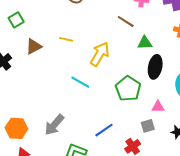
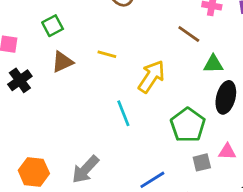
green square: (16, 20) -> (53, 26), moved
cyan line: (80, 82) -> (123, 113), turned 36
gray square: (148, 126) -> (202, 162), moved

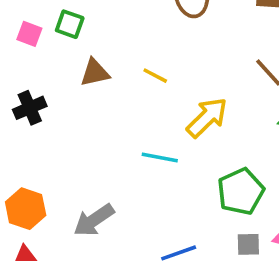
green square: (53, 26) -> (70, 24), moved, turned 35
black cross: (20, 80) -> (30, 108), moved
cyan line: (123, 113) -> (160, 158), turned -70

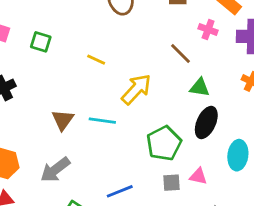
green square: (70, 24) -> (41, 42), moved
brown triangle: (95, 73) -> (63, 120), moved, turned -40

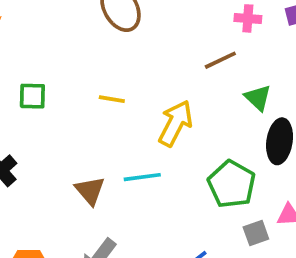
brown line: (180, 54) -> (220, 60), turned -55
green triangle: (200, 87) -> (258, 98), turned 50

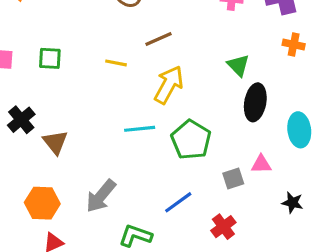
brown line: (220, 60) -> (158, 39), moved
green pentagon: (232, 184) -> (191, 140), moved
brown triangle: (90, 191) -> (55, 142), moved

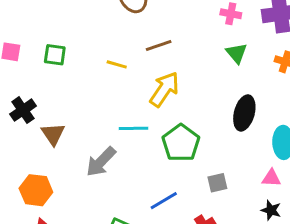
green triangle: (238, 65) -> (237, 53), moved
pink triangle: (261, 164) -> (271, 178), moved
gray arrow: (101, 196) -> (101, 162), moved

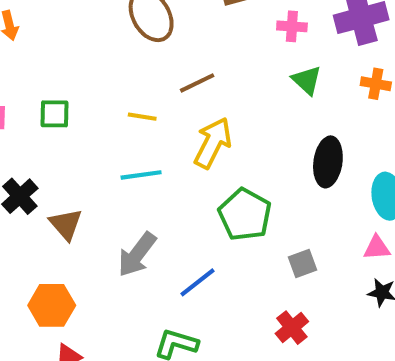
cyan line: (133, 128) -> (141, 175), moved
blue line: (164, 201) -> (198, 282), moved

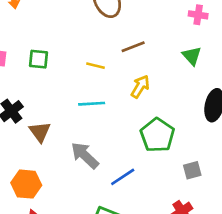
green triangle: (307, 80) -> (192, 56), moved
yellow arrow: (213, 143) -> (140, 87), size x0.7
gray arrow: (137, 254) -> (85, 155), turned 92

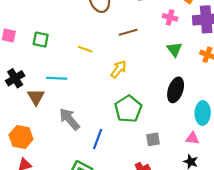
brown line: (133, 47) -> (128, 32), moved
green triangle: (192, 56) -> (175, 49), moved
cyan line: (92, 104) -> (57, 78), moved
blue line: (123, 177) -> (98, 139), turned -42

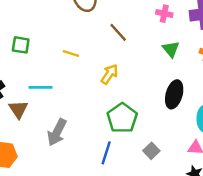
brown line: (128, 32) -> (118, 32), turned 66
gray arrow: (69, 119) -> (57, 132), turned -110
blue line: (98, 139) -> (106, 153), moved
gray square: (153, 139) -> (151, 151), turned -32

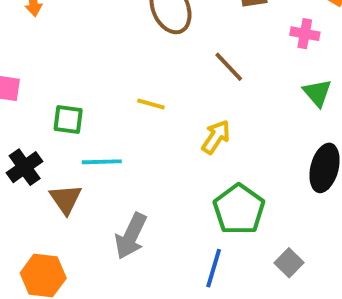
green square: (21, 45) -> (68, 120), moved

